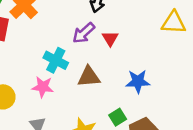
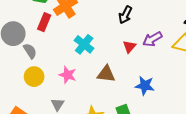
purple arrow: (84, 33) -> (152, 39), moved
cyan cross: (56, 60) -> (84, 44), moved

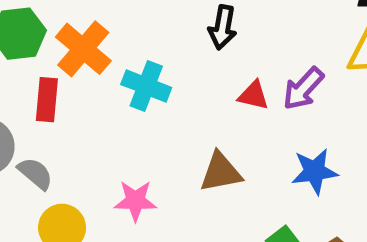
purple arrow: (152, 39) -> (303, 89), moved
cyan cross: (84, 44) -> (146, 86), moved
red triangle: (129, 47) -> (254, 95), turned -40

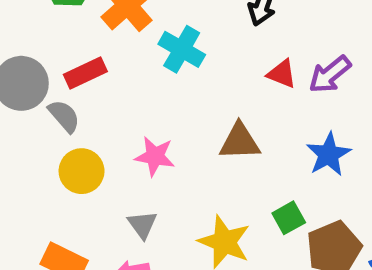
red rectangle: (47, 100) -> (85, 73), moved, turned 51
blue star: (315, 171) -> (329, 154), turned -30

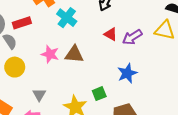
brown triangle: (240, 142) -> (74, 54), moved
pink star: (155, 156) -> (50, 54), moved
green square: (289, 218) -> (99, 94), moved

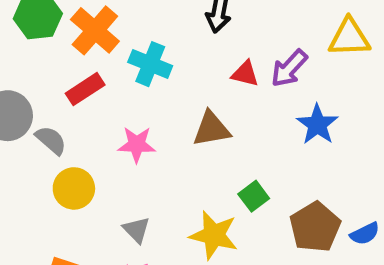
red rectangle: (22, 23) -> (85, 89), moved
brown triangle: (74, 54) -> (211, 129), moved
blue star: (127, 73) -> (317, 124), moved

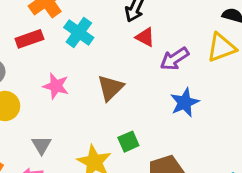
yellow triangle: (349, 37) -> (221, 47), turned -32
red triangle: (245, 74) -> (145, 37), moved
brown triangle: (211, 129) -> (110, 88), turned -48

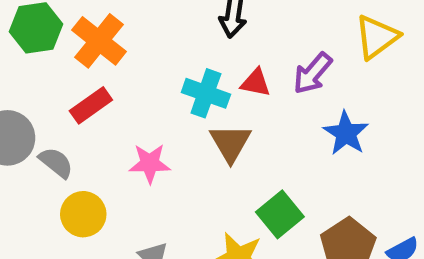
cyan cross: (79, 33) -> (206, 93), moved
red triangle: (145, 37) -> (256, 83), moved
green square: (128, 142) -> (280, 214), size x1.4

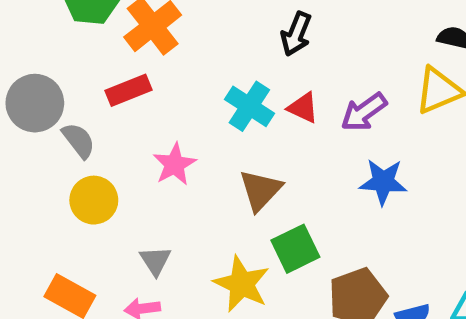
blue star: (346, 133) -> (383, 182), turned 30
brown triangle: (231, 143) -> (261, 190), moved
pink star: (150, 163) -> (174, 164), turned 30

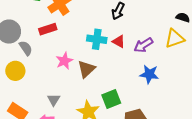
cyan cross: (249, 106) -> (97, 39), turned -30
brown triangle: (261, 190) -> (86, 69), moved
yellow circle: (94, 200) -> (15, 71), moved

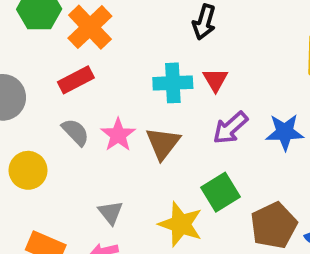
red triangle: (119, 41) -> (215, 80), turned 40
purple arrow: (143, 45) -> (230, 128), moved
gray semicircle: (26, 48) -> (75, 132), moved

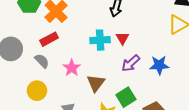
gray semicircle: (75, 132) -> (42, 61), moved
brown triangle: (163, 143) -> (96, 83), moved
yellow circle: (28, 170) -> (37, 91), moved

